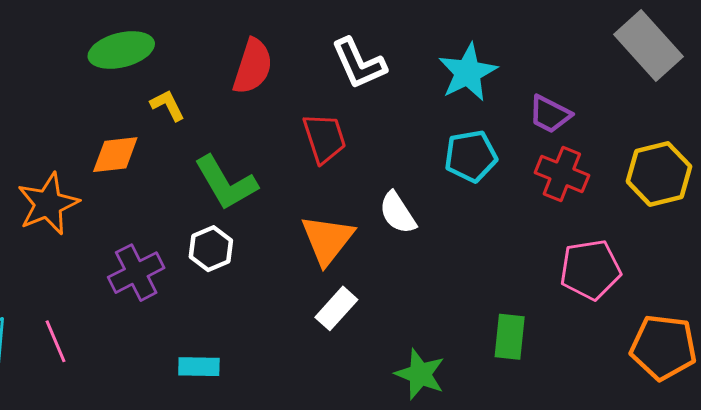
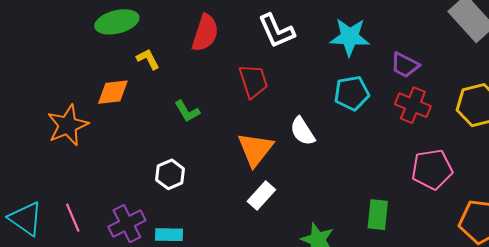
cyan star: (468, 72) -> (350, 37), turned 30
green L-shape: (226, 183) -> (187, 111), size x0.6
white hexagon: (211, 249) -> (170, 174), moved
purple cross: (136, 273) -> (127, 224), moved

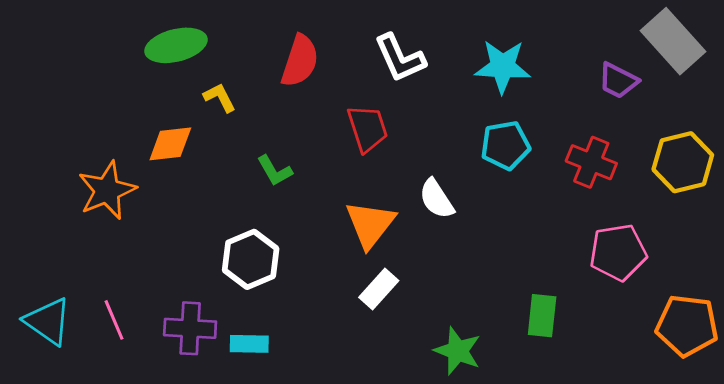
purple trapezoid: (405, 65) -> (618, 81), moved
white hexagon: (170, 174) -> (251, 259), size x1.4
purple cross: (127, 224) -> (190, 328), turned 30

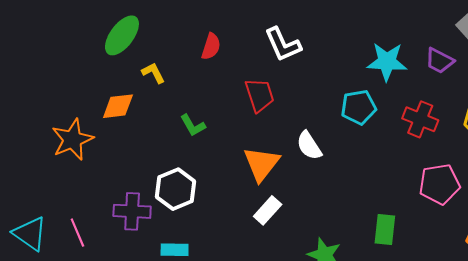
green ellipse: (176, 45) -> (122, 35), turned -39
red semicircle: (300, 61) -> (211, 47), size x0.7
cyan star: (503, 66) -> (387, 62), moved
purple cross: (190, 328) -> (132, 211), moved

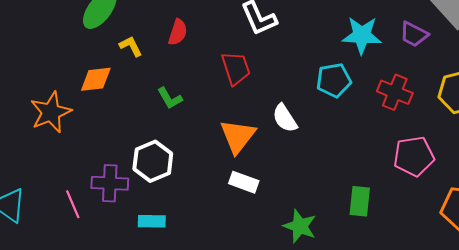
red semicircle: (211, 47) -> (178, 32), moved
white rectangle: (268, 210) -> (244, 182), turned 68
pink line: (77, 233) -> (73, 204), moved

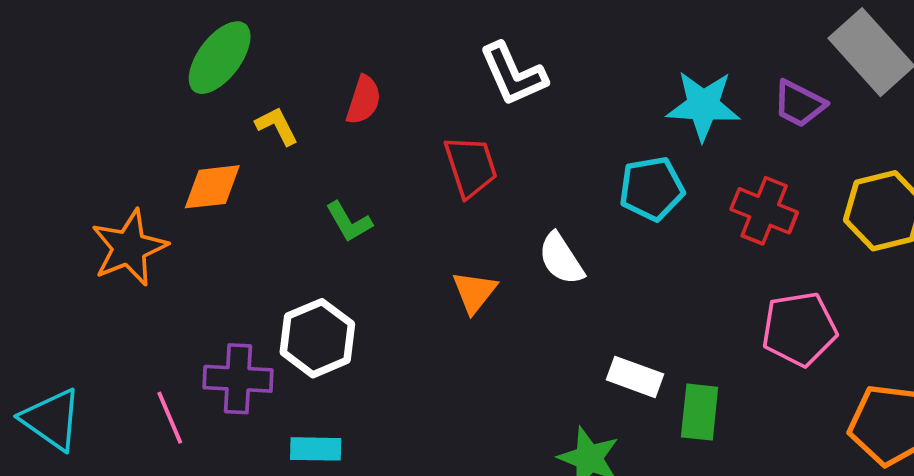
orange triangle: (238, 136) -> (474, 292), size x0.7
white rectangle: (244, 182) -> (635, 377), moved

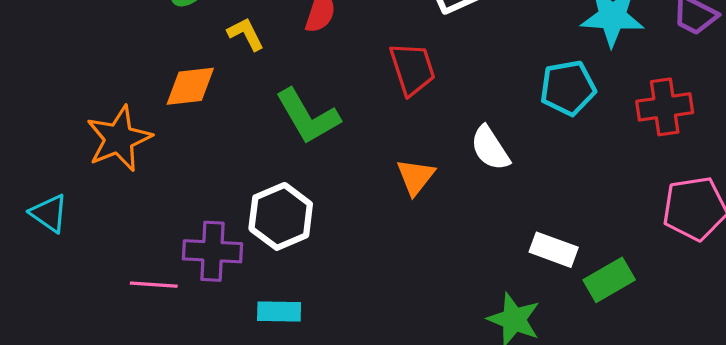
red cross: (764, 211) -> (665, 107), turned -30
green L-shape: (349, 222) -> (308, 116), size x1.6
green rectangle: (700, 412) -> (609, 280), turned 54
pink line: (170, 418) -> (154, 285), turned -63
cyan triangle: (52, 419) -> (49, 213), moved, size x0.7

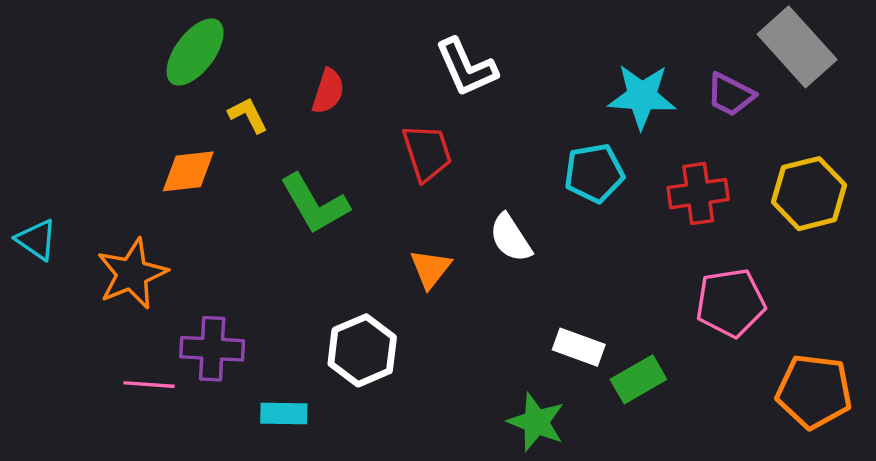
orange star: (119, 139) -> (132, 274), moved
cyan triangle: (49, 213) -> (37, 240), moved
white hexagon: (281, 216) -> (362, 350), moved

